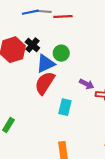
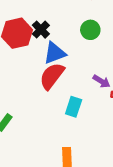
green circle: (61, 53) -> (90, 30), moved

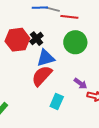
green circle: (90, 30) -> (75, 42), size x1.5

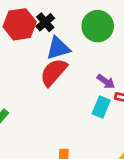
cyan rectangle: (57, 101) -> (101, 107), moved

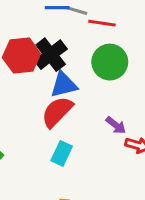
black cross: (45, 22) -> (51, 55), size x1.5
cyan rectangle: (101, 107) -> (62, 153), moved

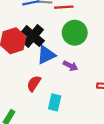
red semicircle: (57, 112) -> (34, 83), moved, size x0.7
purple arrow: (116, 125) -> (70, 66), moved

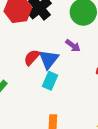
blue triangle: (46, 55) -> (49, 59), moved, turned -36

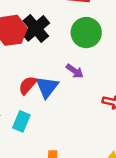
cyan rectangle: (50, 81) -> (21, 121), moved

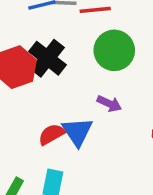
red semicircle: (28, 85) -> (52, 134), turned 30

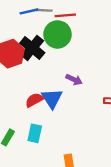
green circle: (114, 50) -> (58, 34), moved

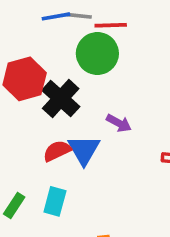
black cross: (32, 48) -> (61, 98), moved

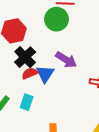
black cross: (61, 98) -> (25, 57), moved
purple arrow: (119, 123) -> (66, 60), size x1.5

